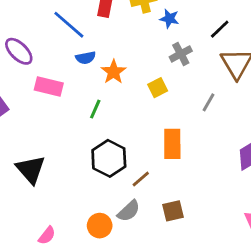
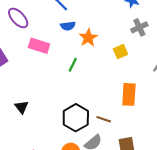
black hexagon: (109, 158) -> (76, 118), moved
black triangle: (31, 169) -> (22, 107), size x0.6
brown line: (141, 179) -> (104, 119), turned 56

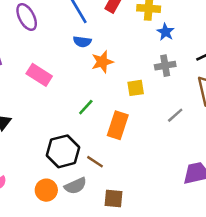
pink rectangle: (39, 46) -> (39, 75), moved
green line: (73, 65) -> (86, 107), moved
orange rectangle: (129, 94) -> (118, 125), moved

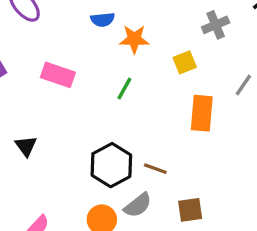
orange star: (102, 62) -> (134, 39), turned 30
green line: (86, 107) -> (124, 89), moved
orange rectangle: (118, 125) -> (202, 113), moved

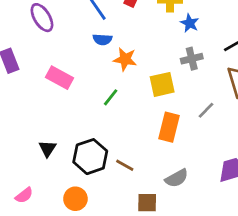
yellow square: (185, 62) -> (162, 84), size x1.4
black triangle: (26, 146) -> (47, 149), moved
gray semicircle: (138, 205) -> (177, 178), moved

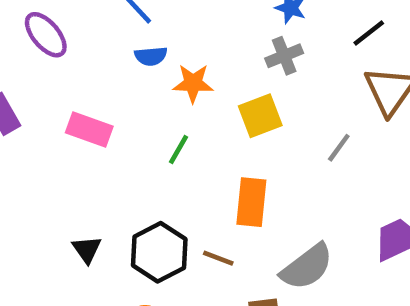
gray cross: (192, 59) -> (284, 56), moved
orange rectangle: (169, 127) -> (251, 202), moved
gray semicircle: (177, 178) -> (307, 267), size x1.4

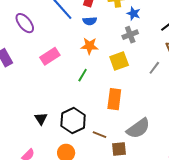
blue semicircle: (151, 56) -> (90, 21), moved
pink rectangle: (89, 130) -> (50, 56), moved, turned -54
gray line: (339, 148) -> (154, 68), moved
brown line: (218, 258) -> (100, 135), moved

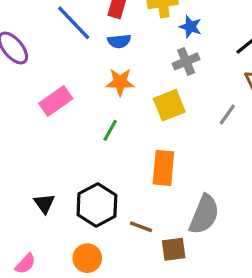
gray semicircle: (138, 128) -> (204, 214), turned -30

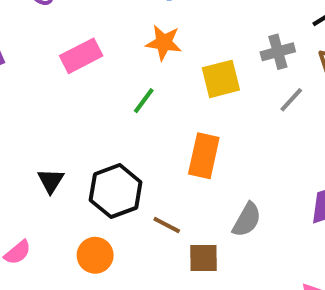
gray cross: (186, 61) -> (278, 52), moved
gray semicircle: (204, 214) -> (247, 220), size x0.7

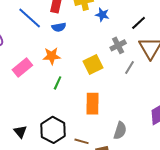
orange star: (164, 43) -> (52, 56), moved

